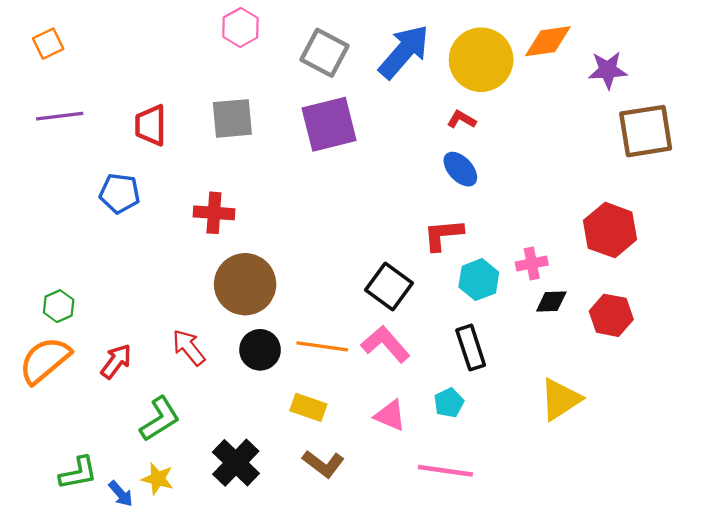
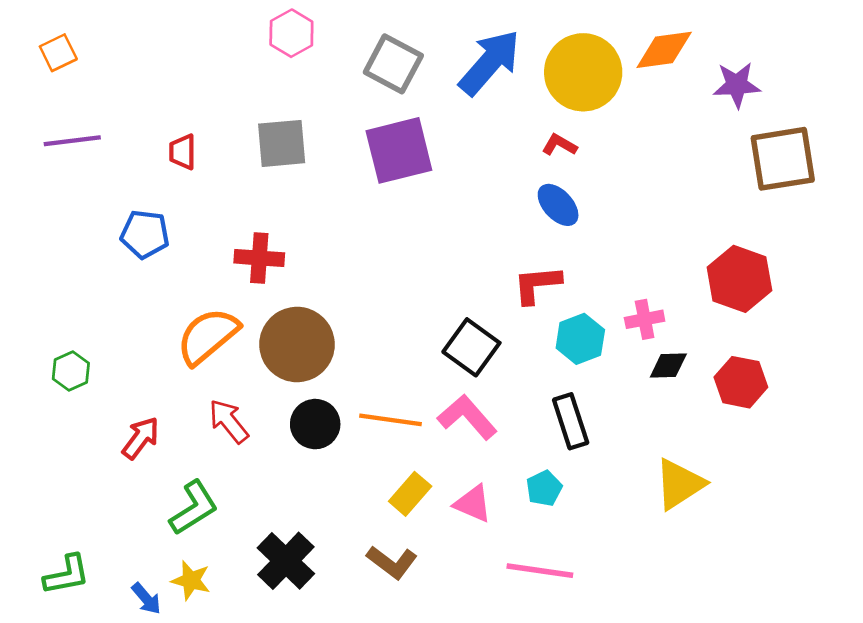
red trapezoid: (151, 125) -> (183, 152), size x0.7
orange semicircle: (45, 360) -> (208, 336), moved
yellow rectangle: (308, 407) -> (410, 494), moved, turned -68
green L-shape: (78, 473) -> (67, 575), moved

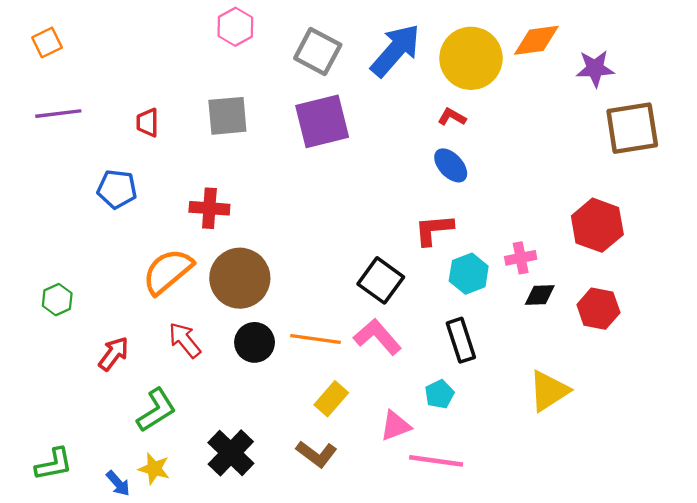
pink triangle: (473, 504) -> (395, 426), moved, turned -44

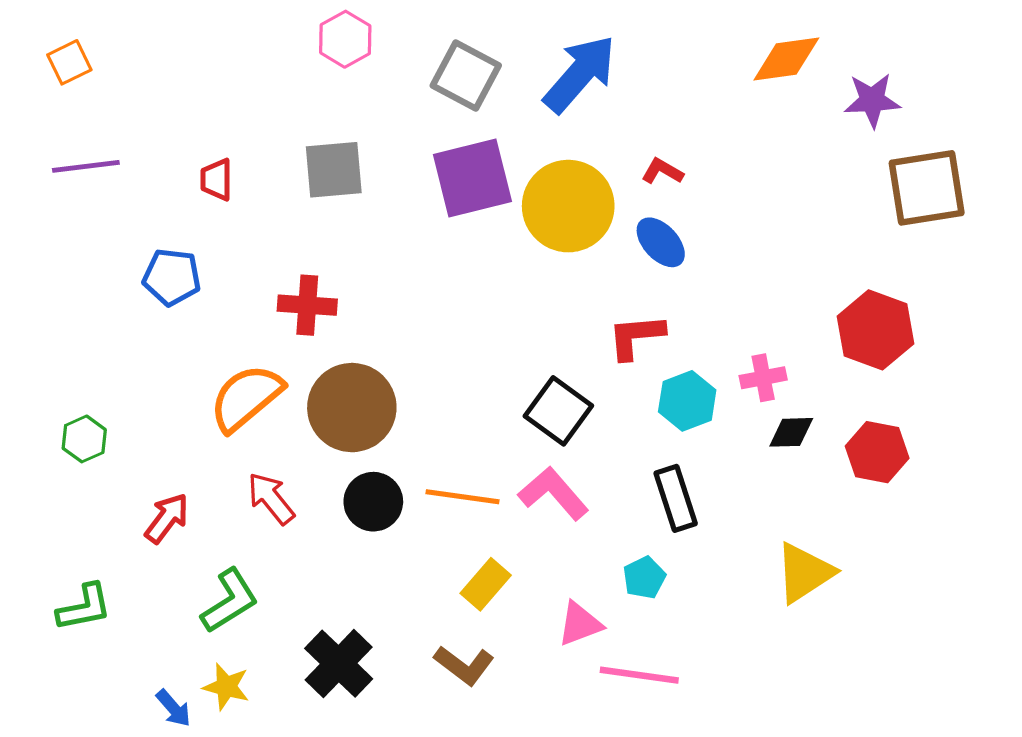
yellow circle: (471, 58) -> (568, 206), moved
green L-shape: (54, 464) -> (84, 607), moved

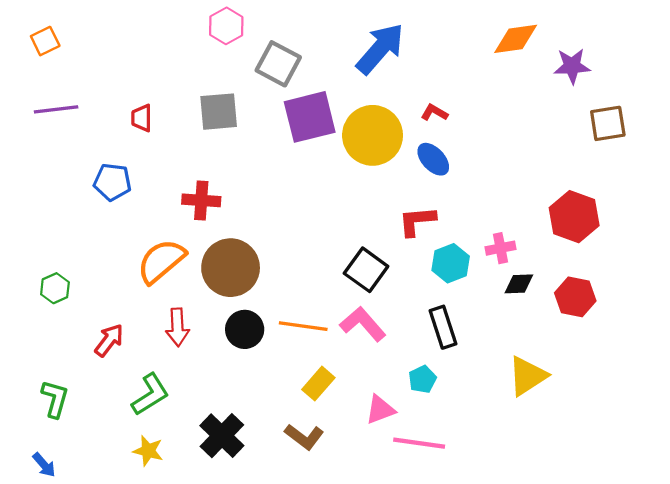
gray square: (466, 76) -> (278, 64), moved
brown square: (927, 188) -> (608, 123), size x0.7
red arrow: (271, 498) -> (177, 327), turned -144
green L-shape: (84, 607) -> (55, 399), turned -63
blue arrow: (173, 708) -> (44, 465), moved

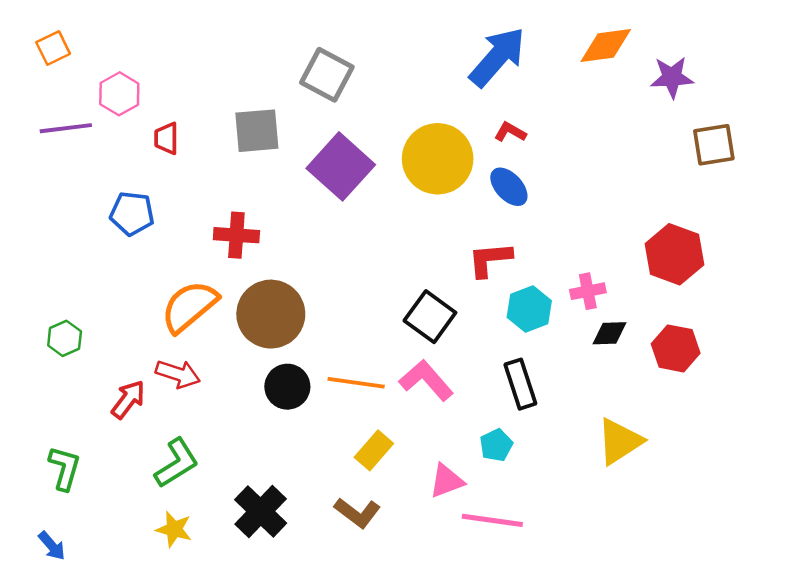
pink hexagon: (226, 26) -> (119, 94), moved
blue arrow: (380, 49) -> (497, 57), moved
purple square: (310, 117) -> (341, 166), moved, turned -34
red arrow: (177, 327) -> (178, 374), moved, turned -69

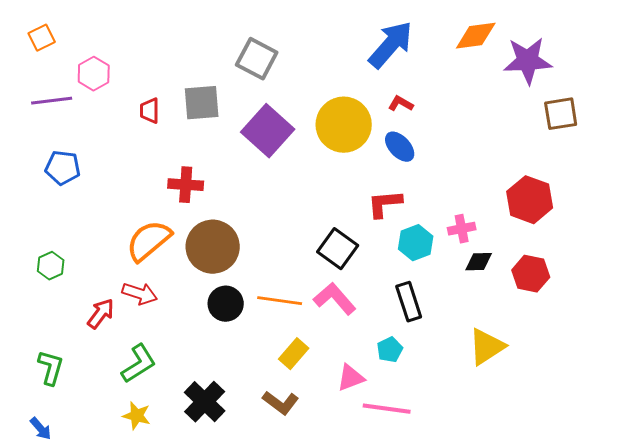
purple star: (672, 77) -> (528, 61), size x1.4
red trapezoid: (166, 138) -> (150, 111), moved
blue pentagon: (132, 214) -> (63, 168), moved

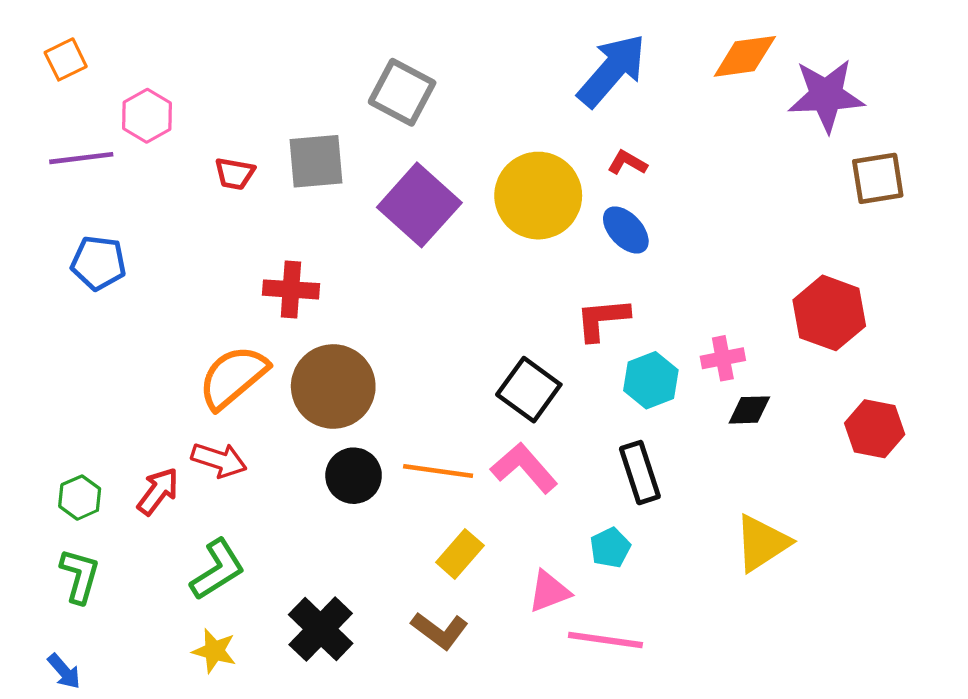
red trapezoid: (150, 111) -> (235, 174), turned -80
green hexagon: (51, 266) -> (80, 498), moved
red hexagon: (531, 274) -> (875, 429), moved

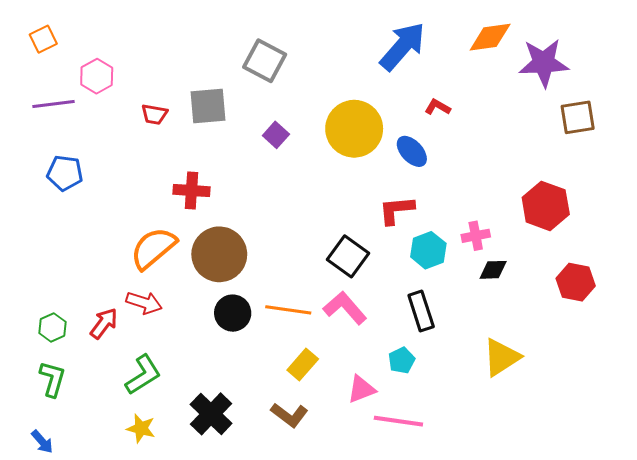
red L-shape: (627, 163) -> (438, 107), moved
purple square: (419, 205) -> (276, 135), size x0.5

